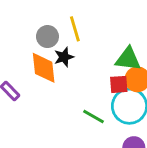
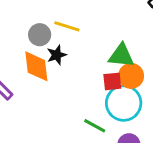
yellow line: (75, 29) -> (67, 26), turned -55
green line: (93, 116) -> (95, 126), moved

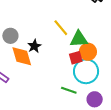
yellow line: (67, 26) -> (61, 28), moved, turned 42
gray circle: (40, 35) -> (10, 36), moved

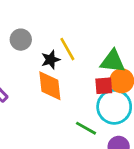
yellow line: (61, 28) -> (67, 49), moved
orange diamond: (22, 56) -> (50, 86), moved

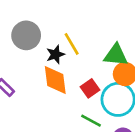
gray circle: (21, 40) -> (26, 35), size x1.4
red square: (104, 86) -> (90, 88), moved, turned -30

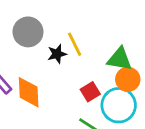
orange diamond: (55, 80) -> (29, 92), moved

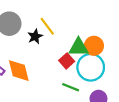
green triangle: (120, 59) -> (79, 47), moved

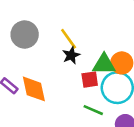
black star: (35, 36) -> (71, 55), moved
red square: (67, 61) -> (90, 80), turned 32

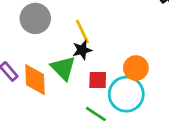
green triangle: (104, 64) -> (63, 68), moved, turned 35

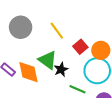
black star: (82, 50) -> (61, 69), moved
red square: (98, 80) -> (80, 47), moved, turned -32

